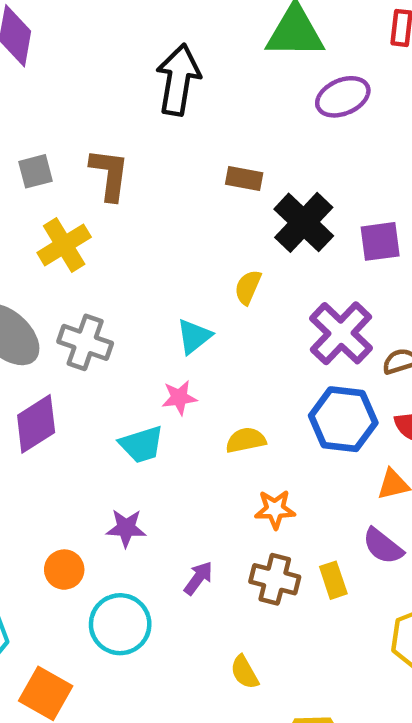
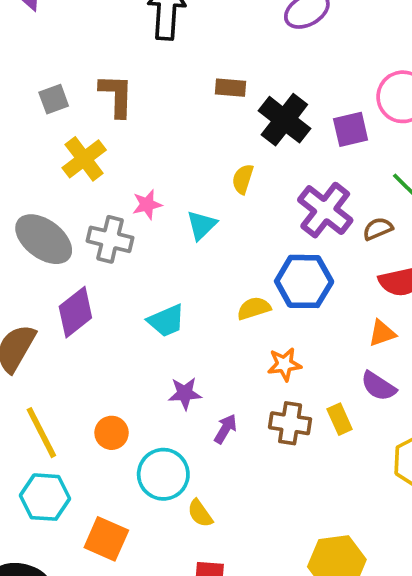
pink star: (179, 398) -> (147, 204), moved
blue hexagon: (343, 419) -> (304, 281), moved
purple star: (126, 528) -> (185, 393), moved
yellow semicircle: (245, 672) -> (200, 513), moved

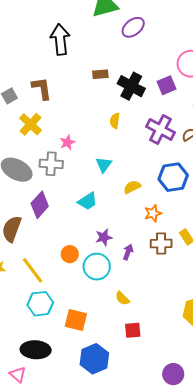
cyan triangle: (201, 225) -> (104, 165), moved
blue hexagon: (304, 281) -> (173, 177), moved
orange circle: (112, 433) -> (70, 254), moved
cyan circle: (163, 474) -> (97, 267), moved

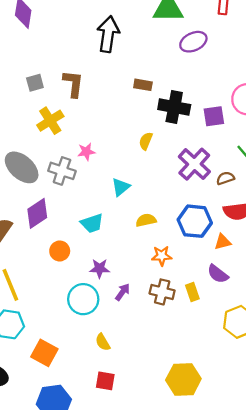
black cross: (131, 86) -> (174, 107), turned -32
orange circle: (70, 254) -> (60, 251), moved

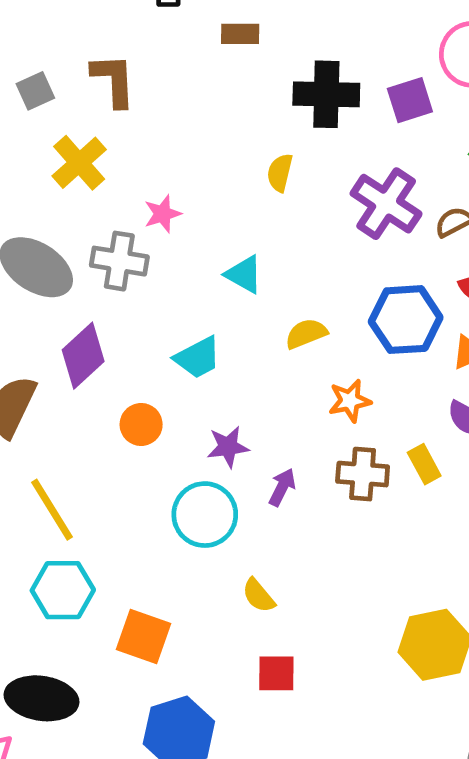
brown rectangle: (143, 85) -> (240, 34), moved
cyan triangle: (121, 187) -> (244, 274), turned -42

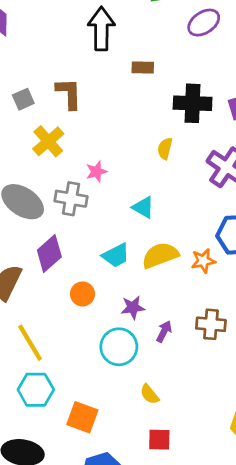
yellow semicircle: (306, 334) -> (160, 255), moved, size x1.5
orange star: (350, 401) -> (203, 261), moved

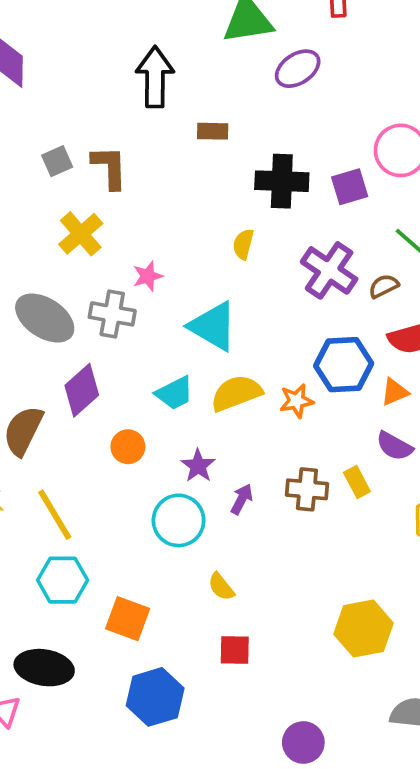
gray square: (23, 99) -> (57, 161), moved
cyan triangle: (143, 207) -> (213, 326), size x1.6
purple star: (133, 308) -> (198, 466), turned -30

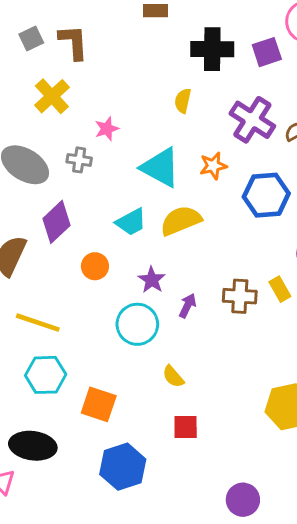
gray cross: (112, 314) -> (79, 160), size x0.7
orange star: (296, 401) -> (213, 166), moved
yellow line: (55, 515) -> (38, 323), turned -39

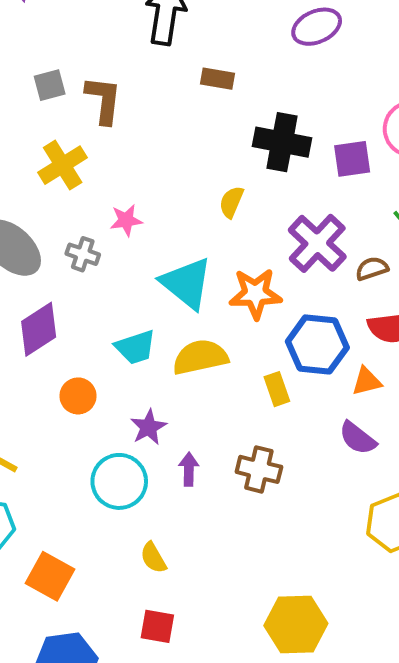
orange star: (213, 166) -> (255, 294), size x1.4
yellow rectangle: (280, 289) -> (277, 389), moved
purple arrow: (188, 306) -> (189, 469), turned -35

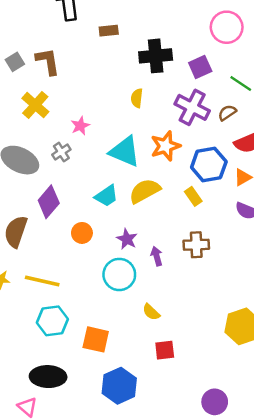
purple square: (352, 159) -> (200, 67), moved
gray cross: (83, 254) -> (61, 152), turned -36

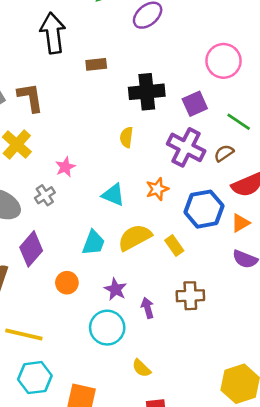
orange star: (165, 146) -> (157, 189), size x0.7
cyan triangle: (125, 151) -> (113, 195), size x0.7
cyan trapezoid: (106, 196) -> (93, 243), turned -35
yellow rectangle: (193, 196) -> (174, 246), moved

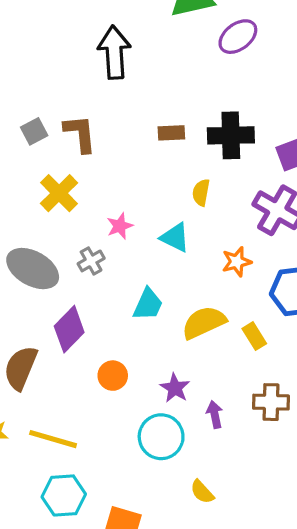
brown rectangle: (96, 64) -> (171, 133), moved
cyan triangle: (113, 195) -> (175, 237), moved
cyan trapezoid: (93, 243) -> (148, 304), moved

